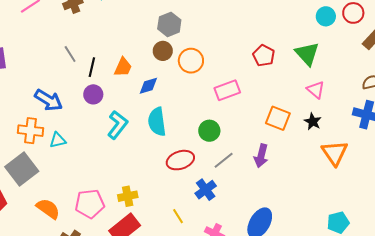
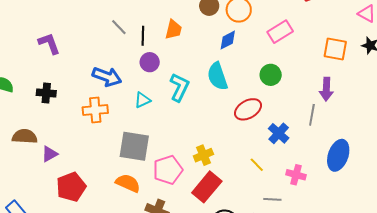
blue diamond: (148, 86) -> (228, 40), moved
cyan triangle: (58, 140) -> (143, 100), moved
gray line: (224, 160) -> (312, 115), moved, turned -30
gray square: (22, 169) -> (134, 146), moved, turned -32

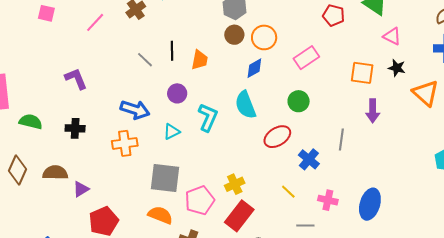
black line: (143, 36) -> (172, 51), moved
purple arrow: (326, 89) -> (373, 111), moved
blue ellipse: (338, 155) -> (370, 204), moved

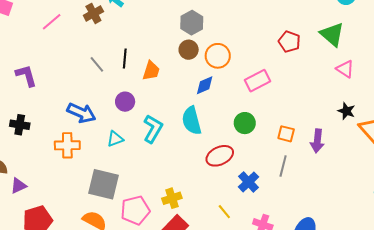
black star: (397, 68) -> (346, 111), moved
orange square: (362, 73) -> (286, 134), moved, size x0.7

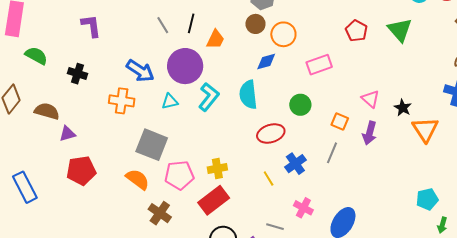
pink triangle: (345, 69) -> (371, 99), moved
purple circle: (125, 102) -> (185, 66), size x1.8
yellow line: (224, 212) -> (269, 179), moved

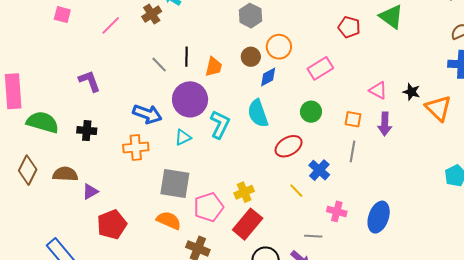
brown circle: (255, 24) -> (251, 57), moved
green semicircle: (36, 56) -> (43, 122), size x1.4

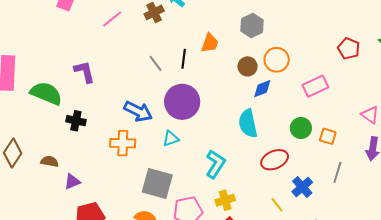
orange trapezoid: (214, 67) -> (210, 43), moved
orange square: (353, 119) -> (328, 136), moved
green semicircle: (43, 122) -> (46, 93), moved
cyan L-shape: (220, 124) -> (215, 164), moved
brown semicircle: (65, 174) -> (50, 161), size x0.7

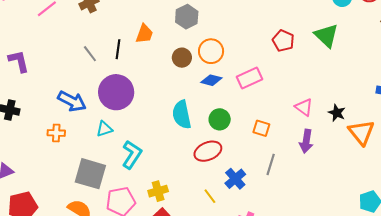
blue diamond: (262, 89) -> (211, 80), moved, turned 35
green circle: (301, 128) -> (220, 119), moved
orange cross: (123, 143) -> (56, 133), size x0.7
cyan L-shape: (215, 164) -> (132, 155), moved

